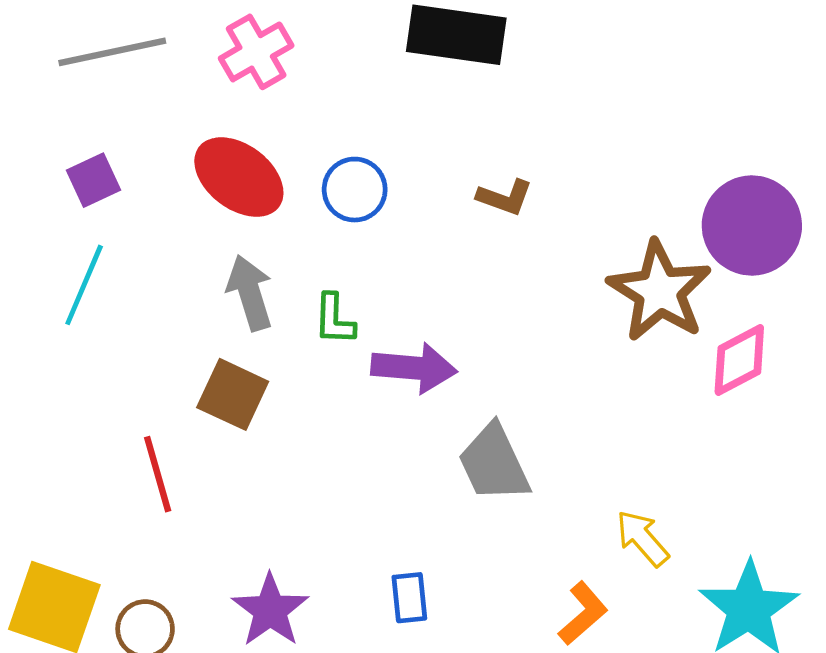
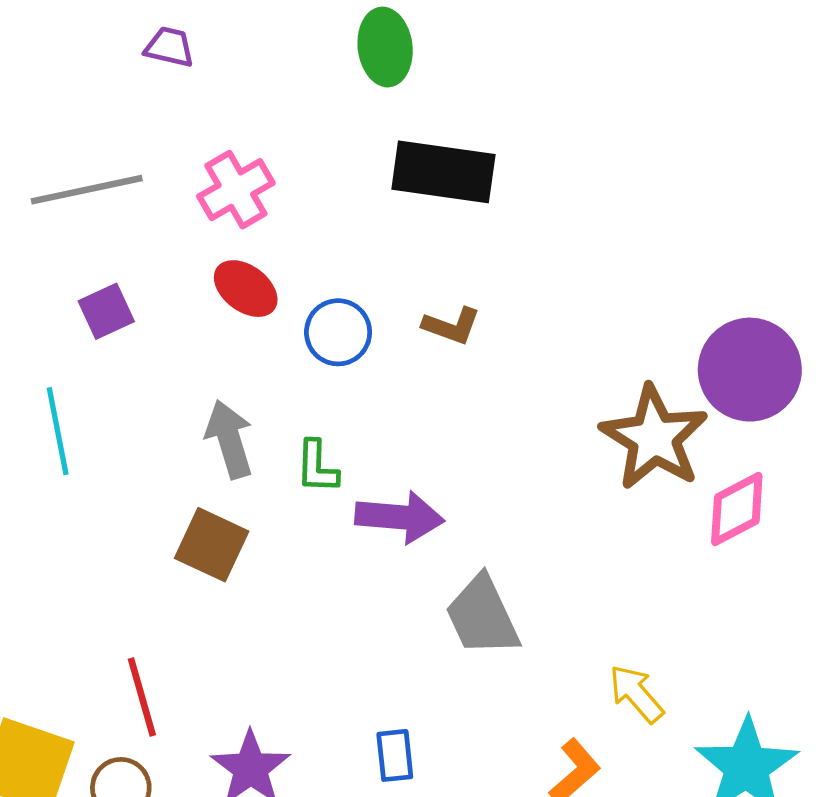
red ellipse: (239, 177) -> (246, 289), moved, size x0.7
purple square: (93, 180) -> (106, 311), moved
brown L-shape: (505, 197) -> (452, 326), moved
cyan line: (84, 285) -> (58, 431), turned -34
red line: (158, 474) -> (142, 697), moved

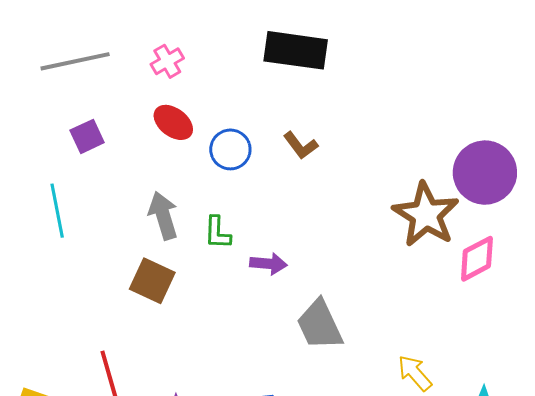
pink cross: (236, 190) -> (167, 61), size x0.7
brown L-shape: (452, 326) -> (301, 145), turned 33
purple arrow: (400, 517) -> (268, 264), size x0.7

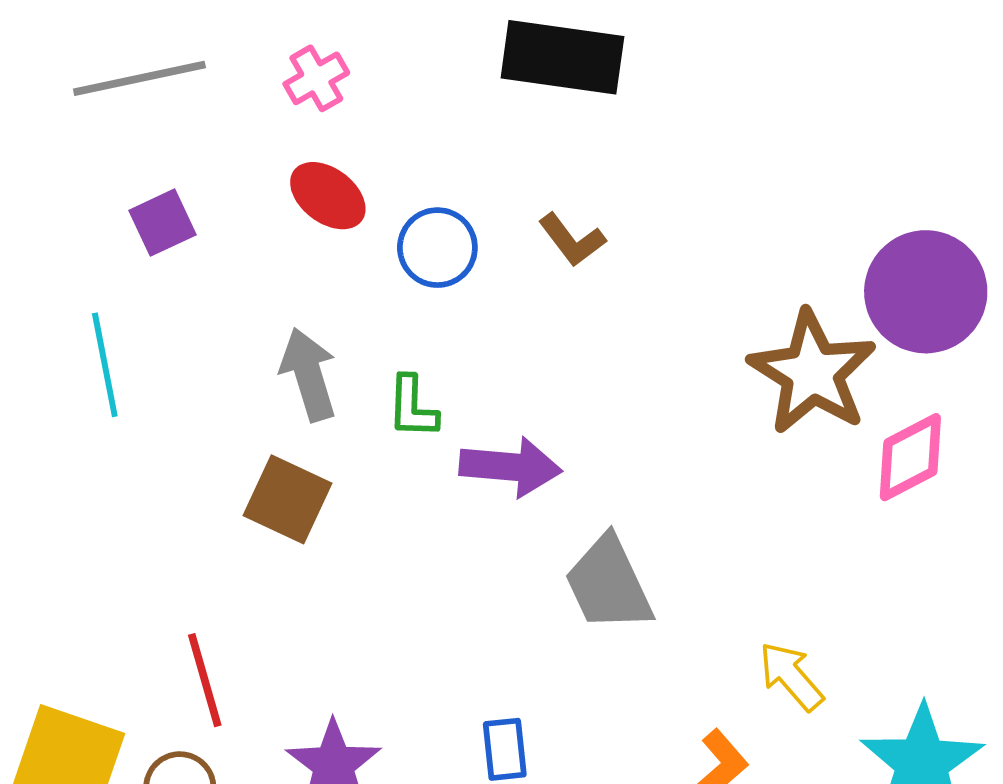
purple arrow: (268, 264) -> (510, 467), size x1.4

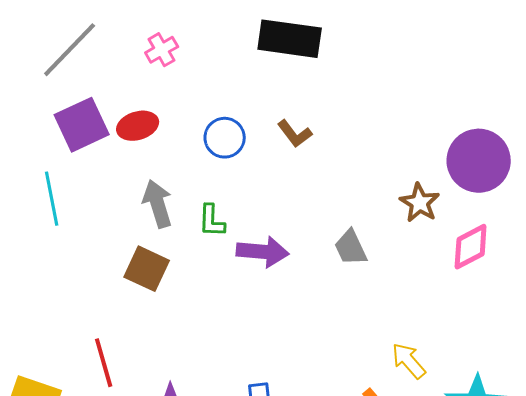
gray line: (139, 78) -> (70, 50), turned -34
red ellipse: (328, 196) -> (138, 126), moved, turned -54
purple square: (163, 223) -> (82, 125), size x1.6
brown star: (812, 373) -> (420, 203), size x0.6
gray trapezoid: (609, 584) -> (351, 248), moved, size x0.7

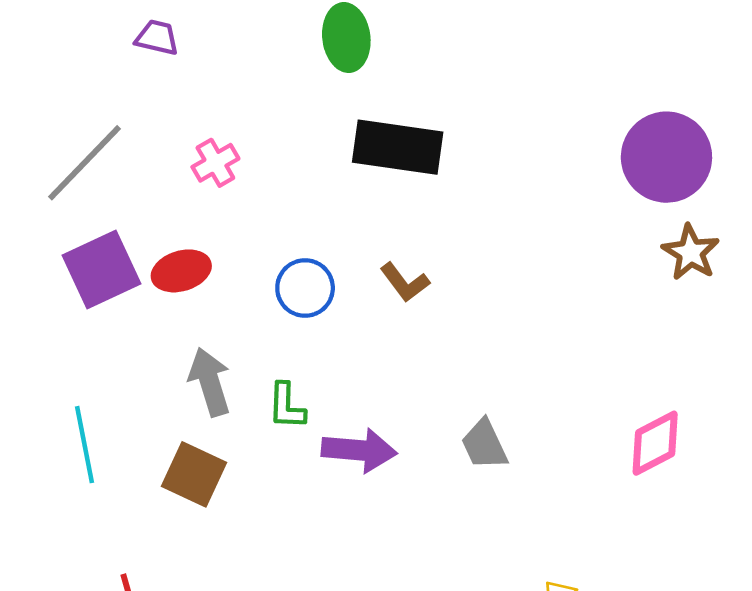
purple circle: (479, 161) -> (666, 157), moved
cyan line: (52, 199) -> (84, 445), moved
brown star: (420, 203) -> (691, 252), moved

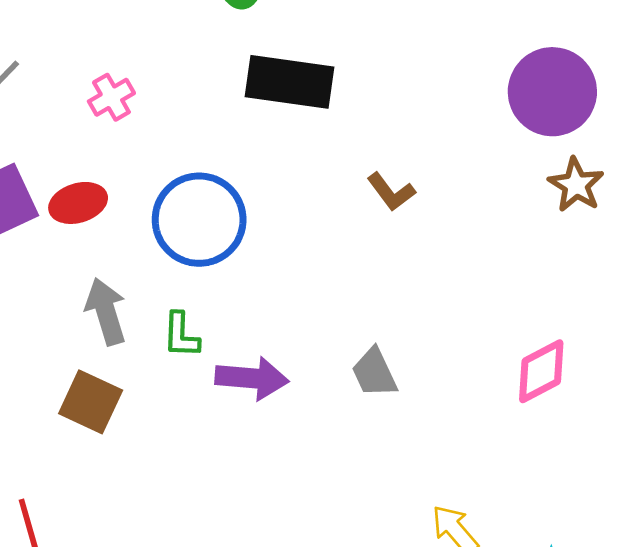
brown L-shape: (405, 282) -> (391, 192), moved
blue circle: (305, 288) -> (199, 220), size x1.6

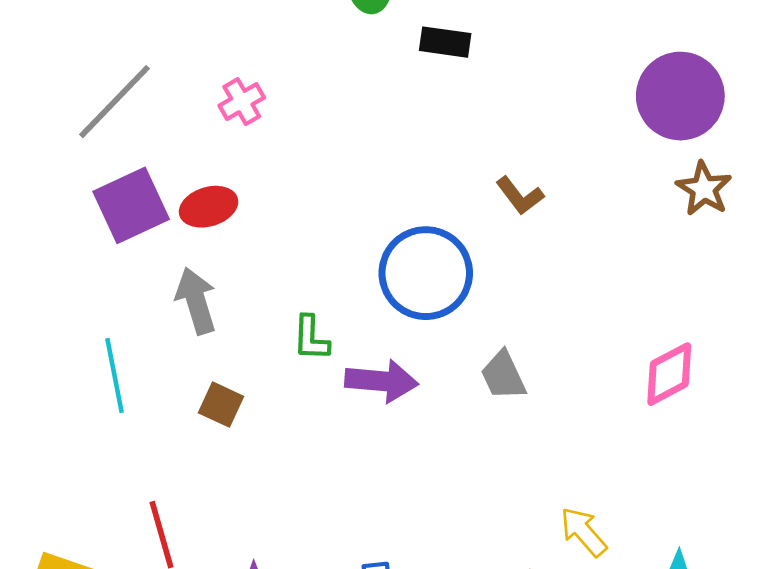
black rectangle: (289, 82) -> (445, 42), moved, size x0.6
blue circle: (199, 220) -> (426, 273), moved
gray arrow: (106, 311) -> (196, 301), moved
brown square: (91, 402) -> (221, 405), size x0.7

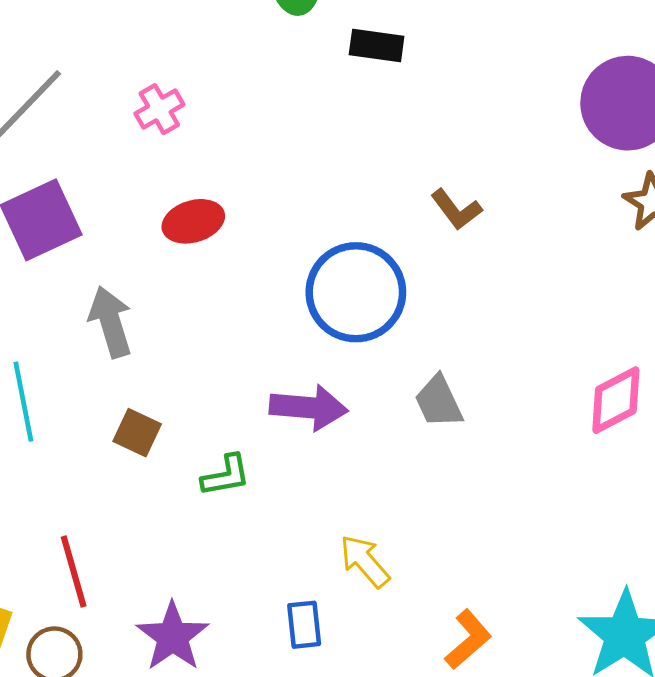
red ellipse: (209, 207) -> (193, 221), moved
green L-shape: (311, 338) -> (226, 475), moved, turned -102
yellow arrow: (583, 532) -> (365, 561), moved

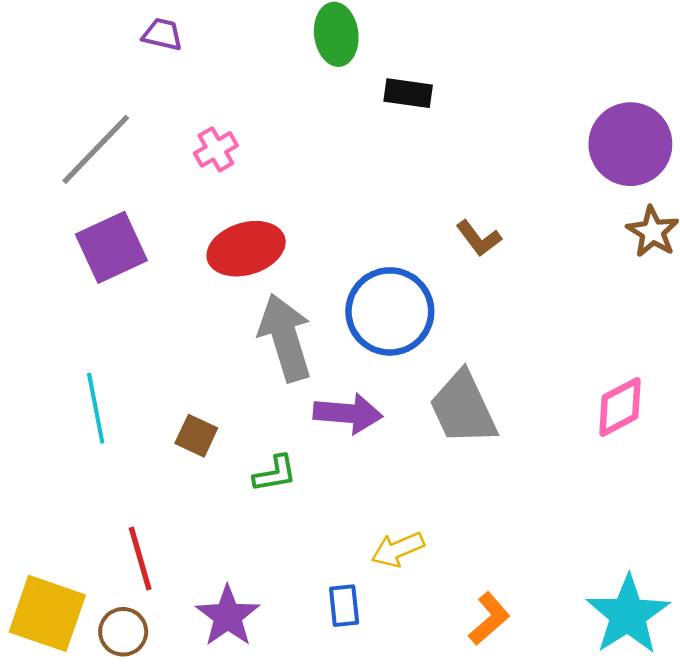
red ellipse: (193, 221) -> (246, 249), size x1.4
gray arrow: (111, 322) -> (285, 338), moved, size x1.4
gray trapezoid: (439, 402) -> (463, 408), size x1.6
yellow arrow: (365, 561) -> (398, 549), turned -72

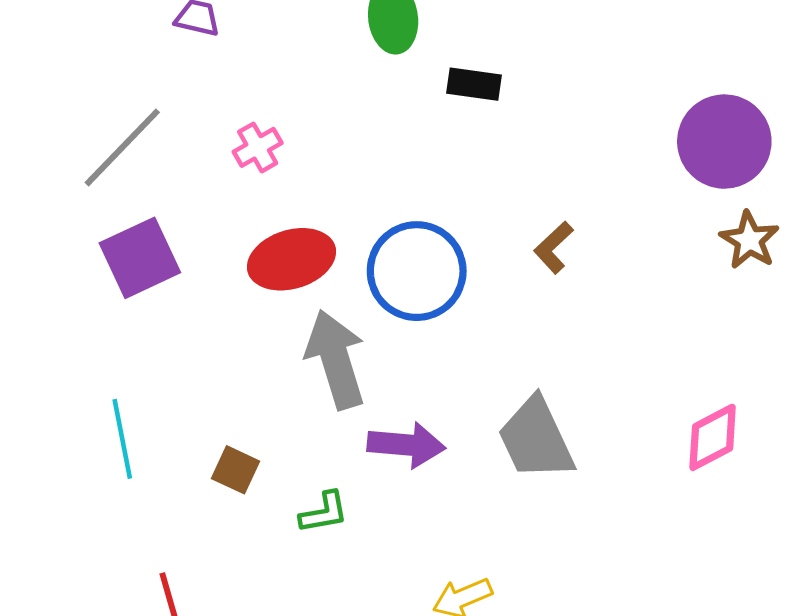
brown L-shape: (479, 238) -> (554, 248), turned 84
blue circle: (390, 311) -> (417, 271), moved

